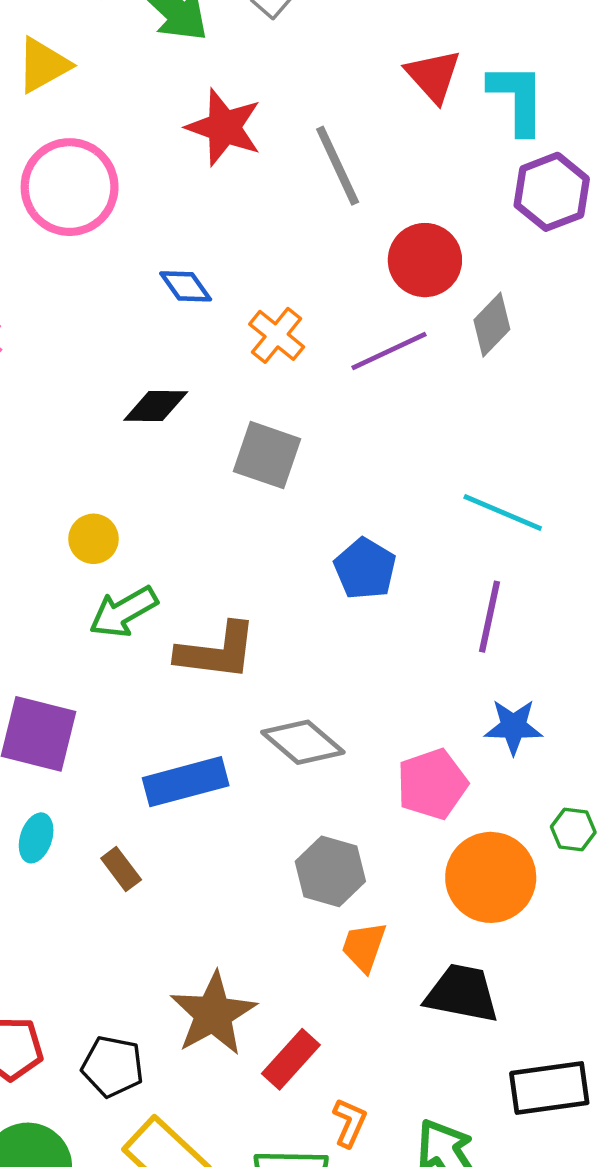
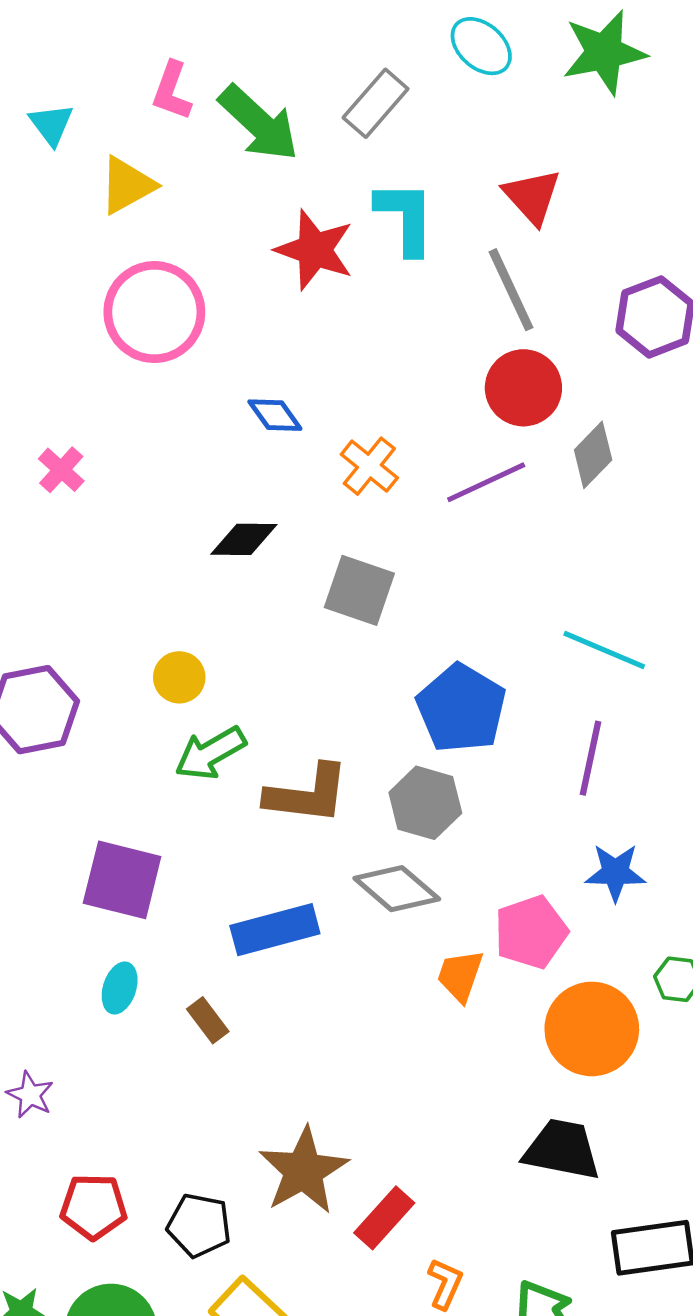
cyan L-shape: (517, 99) -> (405, 218), moved
gray line: (338, 166) -> (511, 290), moved
blue pentagon: (365, 569) -> (461, 708), size x1.4
gray hexagon: (330, 871) -> (425, 803), moved
orange trapezoid: (364, 947) -> (460, 976), moved

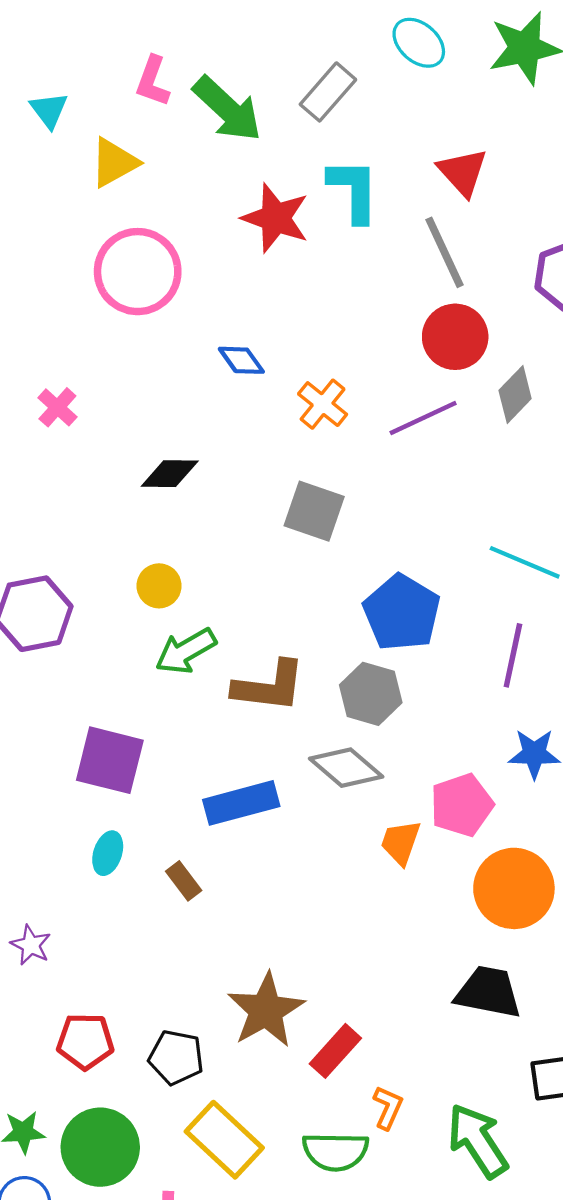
black diamond: (244, 539) -> (170, 474), moved

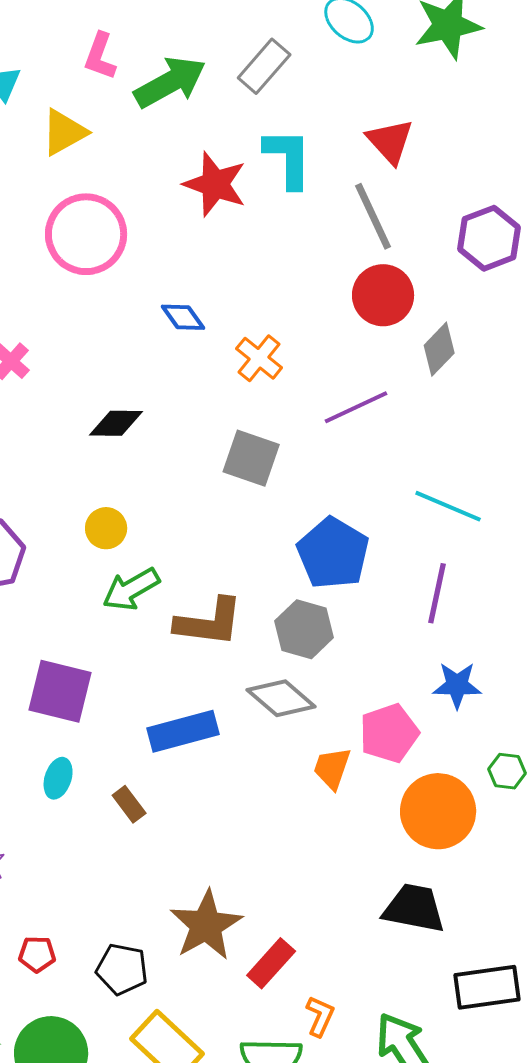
green arrow: (227, 109) -> (170, 82), turned -72
purple line: (423, 418) -> (356, 407), moved
red pentagon: (85, 1041) -> (37, 954), size x0.7

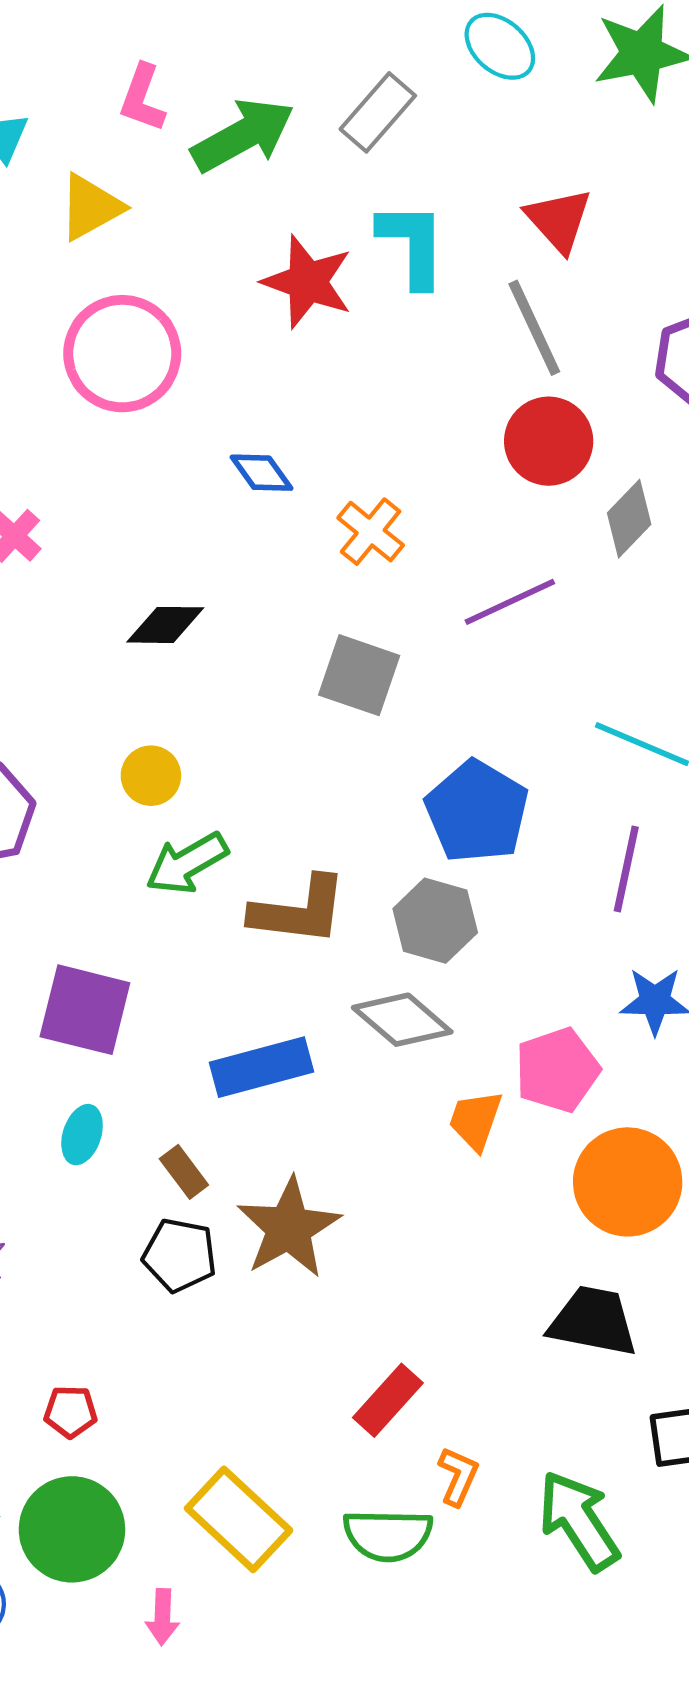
brown star: (206, 925) -> (289, 1228), moved
red pentagon: (37, 954) -> (71, 1412), moved
black pentagon: (122, 969) -> (180, 1255), moved

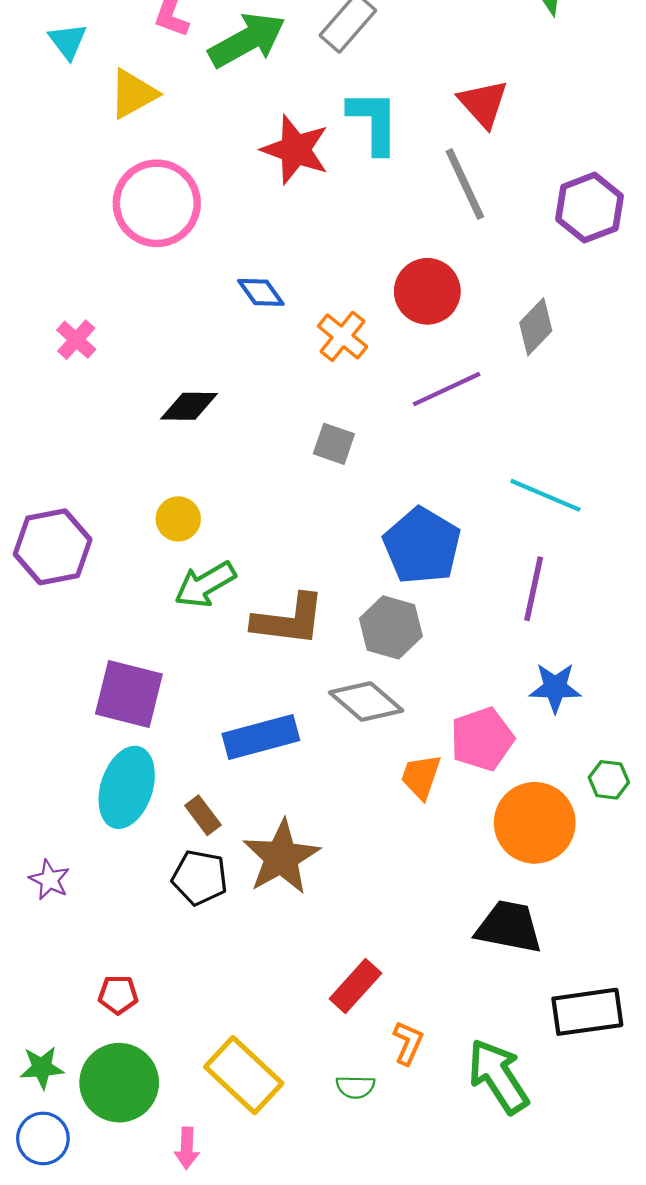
red circle: (549, 441) -> (427, 291), moved
gray square: (359, 675) -> (334, 444), size x0.7
cyan ellipse: (82, 1135) -> (127, 787), size x1.8
green semicircle: (388, 1535) -> (355, 1087), size x0.6

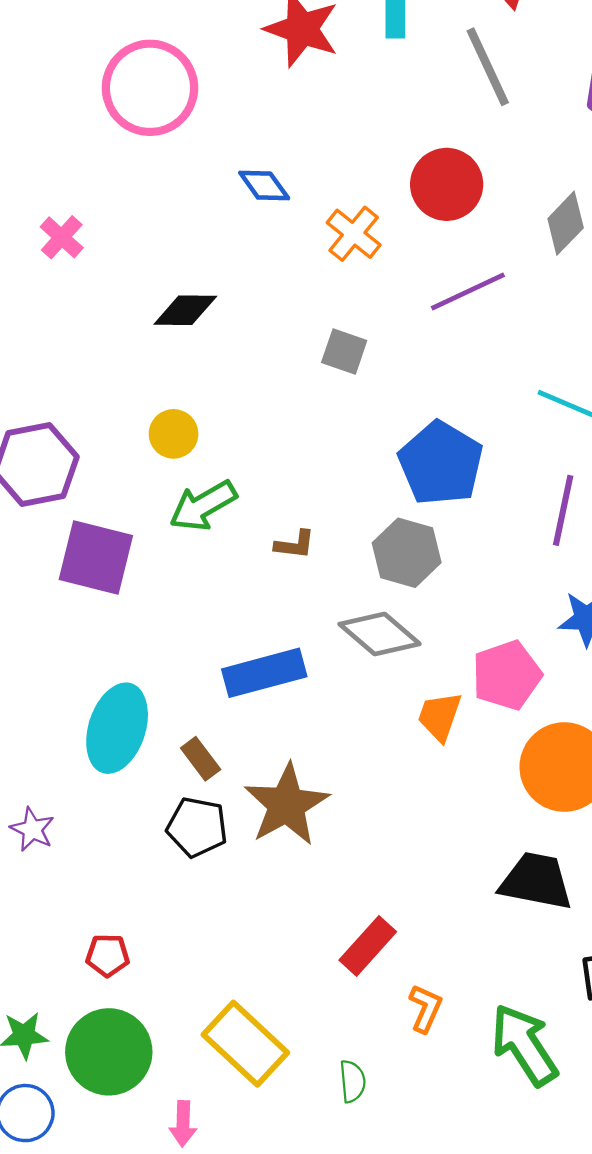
brown L-shape: (289, 620) -> (295, 545), size x0.5
purple square: (129, 694) -> (96, 557), moved
green semicircle: (355, 1087) -> (352, 1081), moved, turned -96

